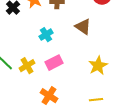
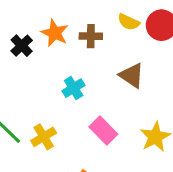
pink rectangle: (54, 63) -> (103, 131), moved, turned 72

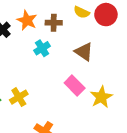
cyan cross: (74, 88) -> (42, 48), moved
pink rectangle: (103, 131) -> (75, 85), moved

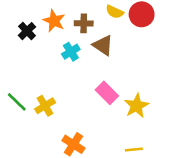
brown triangle: (84, 52) -> (103, 45), moved

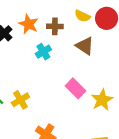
brown triangle: (103, 45) -> (85, 46), moved

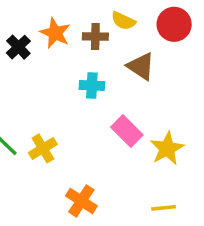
yellow semicircle: (82, 16) -> (123, 21), moved
cyan cross: (43, 52) -> (92, 86), moved, turned 35

